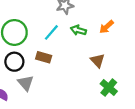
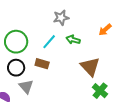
orange arrow: (107, 27) -> (105, 30), moved
brown triangle: (98, 61) -> (90, 67), size x1.5

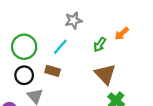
green arrow: (73, 40) -> (100, 45), moved, turned -72

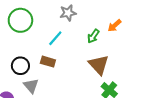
green circle: (24, 47) -> (20, 20), moved

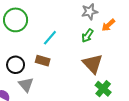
gray star: (68, 13) -> (90, 12), moved

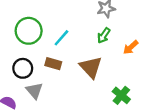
green circle: (16, 20) -> (29, 31), moved
orange arrow: (108, 25) -> (131, 47), moved
brown triangle: (93, 64) -> (91, 67), moved

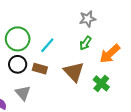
orange arrow: (131, 47) -> (110, 54), size x1.5
black circle: (23, 68) -> (18, 64), moved
green cross: (121, 95) -> (101, 83), moved

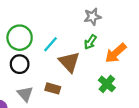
brown rectangle: (40, 69) -> (53, 88), moved
brown triangle: (74, 72) -> (69, 62), moved

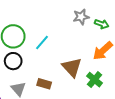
green arrow: (90, 42) -> (102, 24), moved, turned -104
brown triangle: (69, 62) -> (72, 67), moved

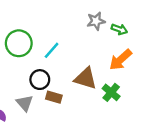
black circle: (13, 61) -> (40, 80), moved
brown triangle: (72, 67) -> (85, 78), turned -30

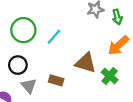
green arrow: (119, 29) -> (117, 17), turned 56
black circle: (40, 80) -> (18, 65), moved

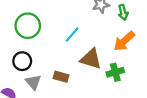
cyan line: (54, 37) -> (72, 35), moved
green cross: (110, 76) -> (115, 72), turned 35

